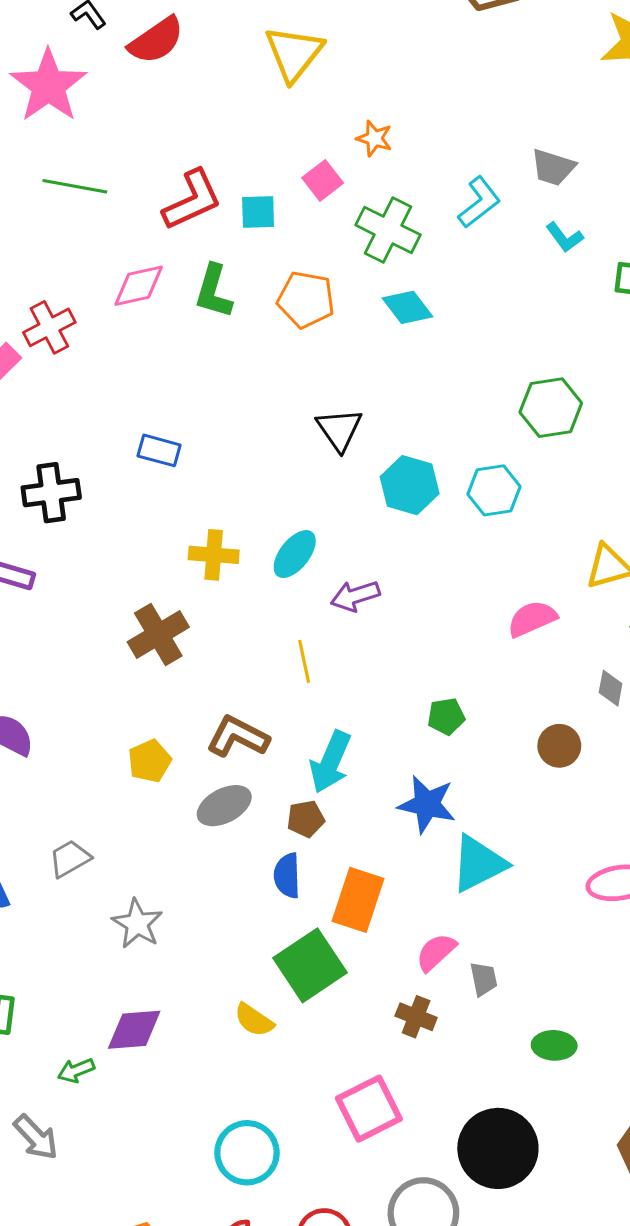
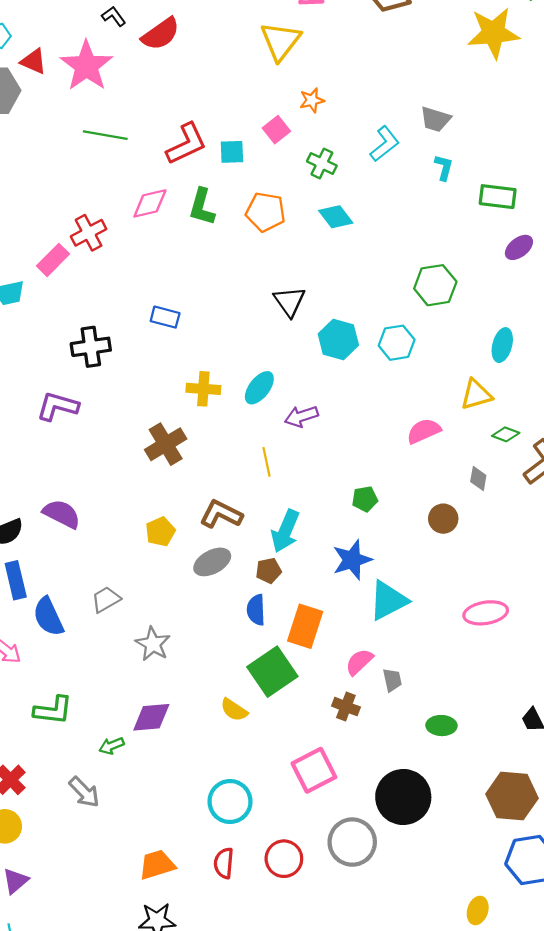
yellow triangle: (294, 53) -> (281, 41), moved
orange star: (374, 138) -> (312, 100), turned -30
green cross: (388, 230) -> (322, 163), size x0.7
cyan L-shape: (564, 237) -> (444, 167), turned -128
blue star: (427, 804) -> (352, 560), turned -30

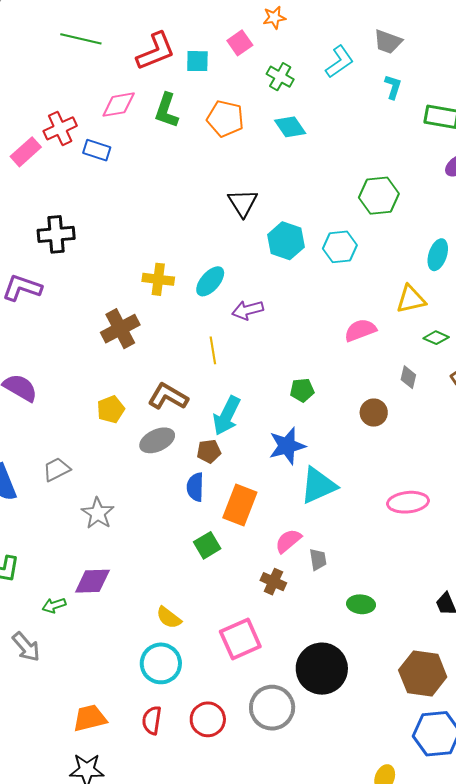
blue rectangle: (165, 317) -> (97, 150), moved
green square: (272, 672) -> (207, 545), size x0.6
yellow semicircle: (234, 710) -> (169, 618), moved

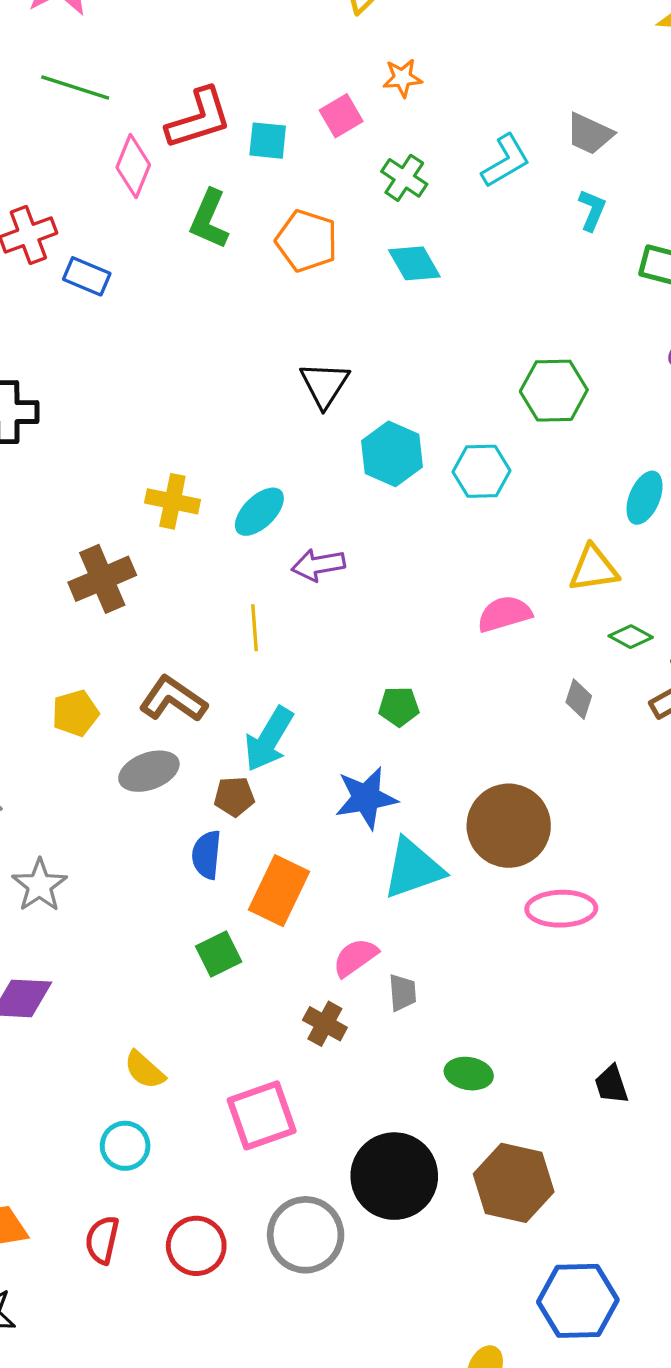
pink diamond: (119, 105) -> (133, 166), moved, turned -63
brown circle: (374, 413) -> (509, 826), moved, size x1.8
cyan circle: (161, 663) -> (125, 1146), size x0.7
brown hexagon: (423, 673) -> (514, 1183), moved

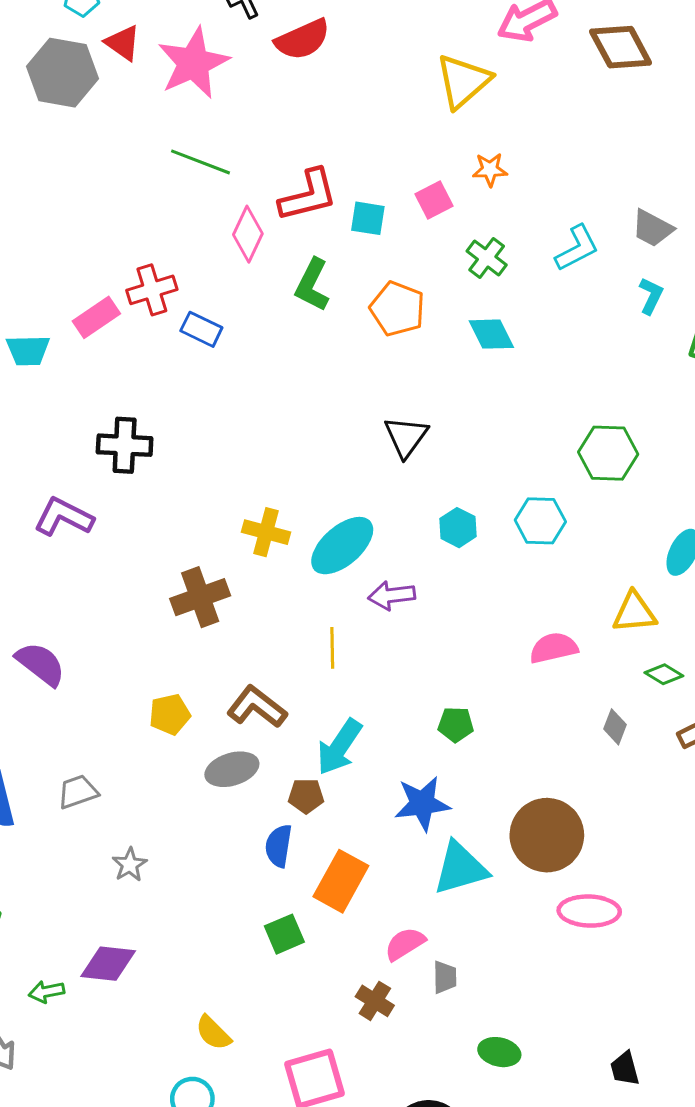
cyan hexagon: (392, 454) -> (458, 528), moved, size x0.7
cyan ellipse: (259, 512) -> (342, 546), size x1.4
gray star: (39, 885) -> (130, 865), size x0.7

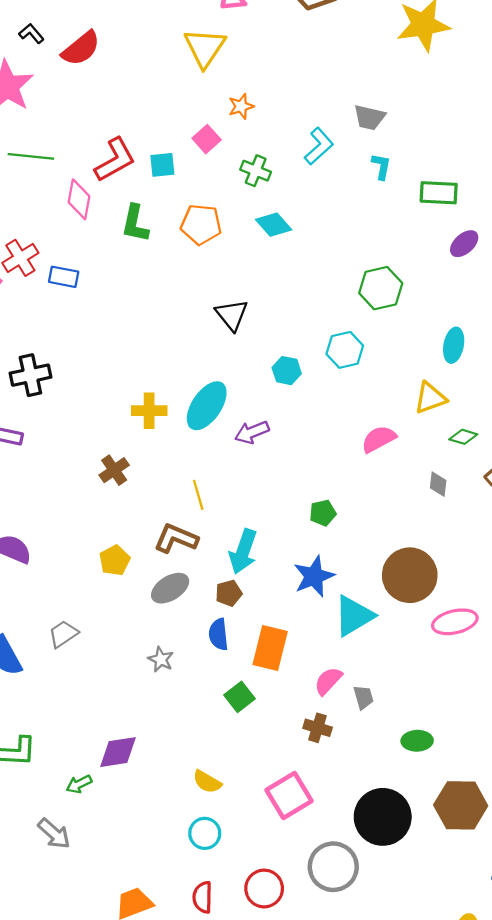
brown cross: (200, 597) -> (114, 470), size x0.7
yellow line: (332, 648) -> (198, 495), moved
gray star: (130, 865) -> (161, 659), moved

